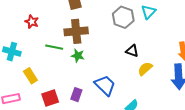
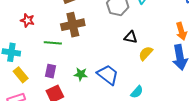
green star: (78, 56) -> (81, 74), moved
yellow rectangle: (30, 76) -> (21, 75), moved
purple rectangle: (76, 95) -> (51, 71), moved

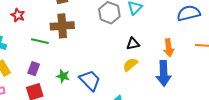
black triangle: (131, 37) -> (133, 44), moved, turned -32

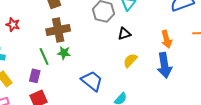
green line: (40, 41) -> (44, 57), moved, turned 60
black triangle: (133, 44) -> (124, 34), moved
green star: (63, 76) -> (64, 53), moved

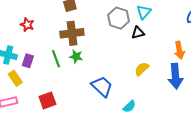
black triangle: (124, 34) -> (138, 33), moved
purple rectangle: (35, 76) -> (28, 61), moved

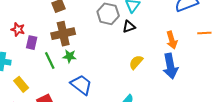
purple rectangle: (28, 61) -> (32, 43), moved
yellow rectangle: (15, 78) -> (21, 84), moved
blue trapezoid: (102, 86) -> (81, 85), moved

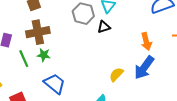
yellow semicircle: (136, 62) -> (116, 75), moved
blue arrow: (170, 66) -> (144, 68), turned 45

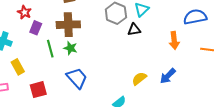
orange arrow: (146, 42) -> (174, 40), moved
blue arrow: (144, 68) -> (168, 76), size x0.7

